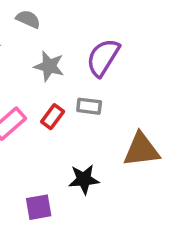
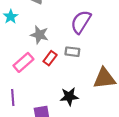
gray star: (49, 66) -> (39, 35), moved

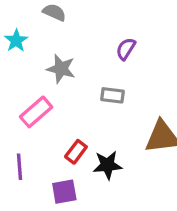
purple semicircle: (81, 22) -> (126, 49), size x0.6
red rectangle: (50, 58) -> (76, 152), moved

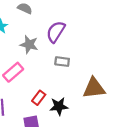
purple semicircle: (126, 49) -> (56, 32), moved, size x1.5

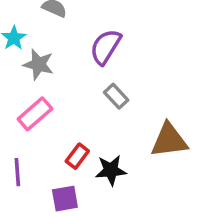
gray star: (29, 45) -> (38, 64), moved
gray rectangle: (62, 62) -> (116, 96), turned 40

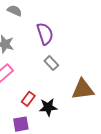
purple semicircle: (106, 47) -> (45, 34), turned 130

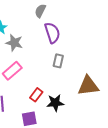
gray semicircle: (15, 11) -> (40, 11), moved, turned -88
gray rectangle: (51, 63) -> (58, 61), turned 56

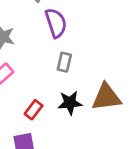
black star: (55, 103) -> (70, 103), moved

